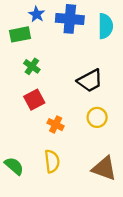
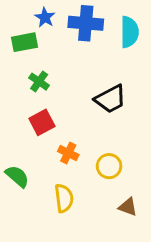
yellow circle: (97, 117) -> (109, 166), moved
green semicircle: (14, 166) -> (17, 176), moved
brown triangle: (104, 168) -> (128, 207), size x0.6

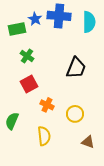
blue star: (45, 17) -> (35, 19), moved
black trapezoid: (110, 99) -> (76, 68), turned -40
green semicircle: (17, 176) -> (12, 121), turned -108

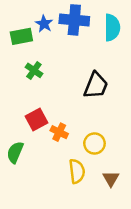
red square: (29, 84) -> (37, 120), moved
yellow semicircle: (44, 136) -> (77, 171), moved
brown triangle: (88, 142) -> (111, 179), turned 40

